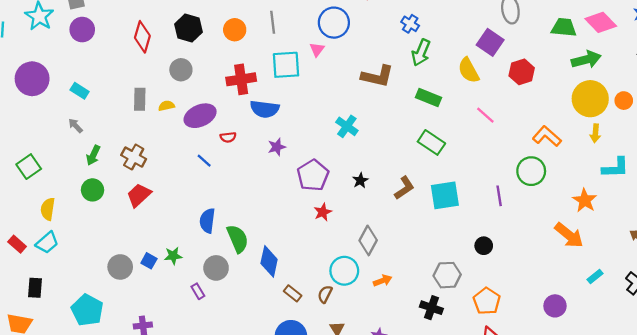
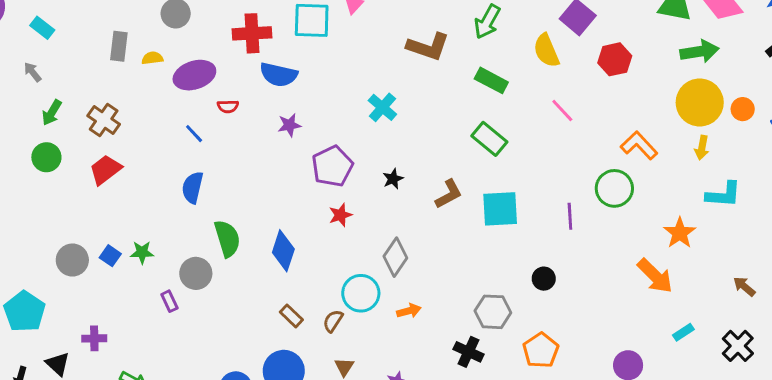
blue semicircle: (207, 221) -> (193, 188), moved
blue diamond: (269, 261) -> (283, 251), moved

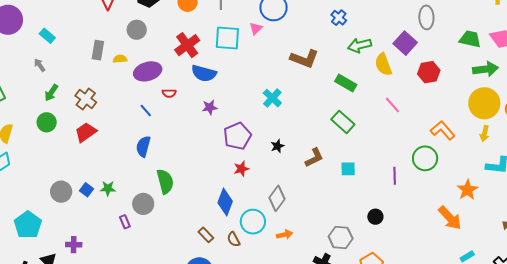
green arrow: (487, 22) -> (359, 45), moved, turned 45
red cross: (252, 33) -> (187, 45), turned -35
cyan square: (500, 209) -> (348, 169), size x0.6
blue diamond: (283, 251) -> (225, 202), moved
brown semicircle: (333, 321) -> (234, 239), turned -63

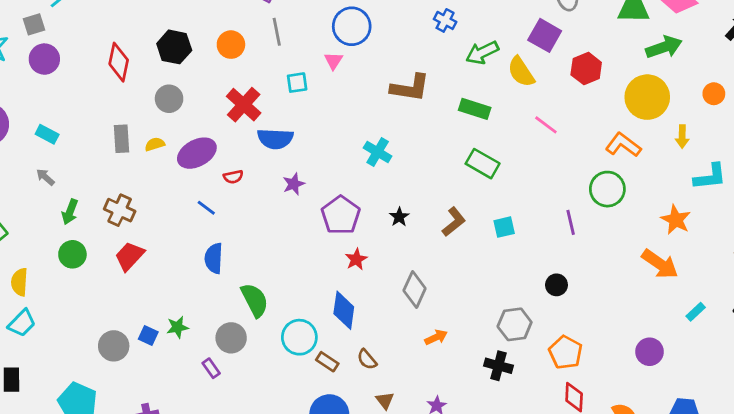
cyan square: (227, 38) -> (297, 83), size x0.6
yellow circle: (484, 103) -> (647, 97), moved
cyan circle: (253, 222) -> (299, 337), moved

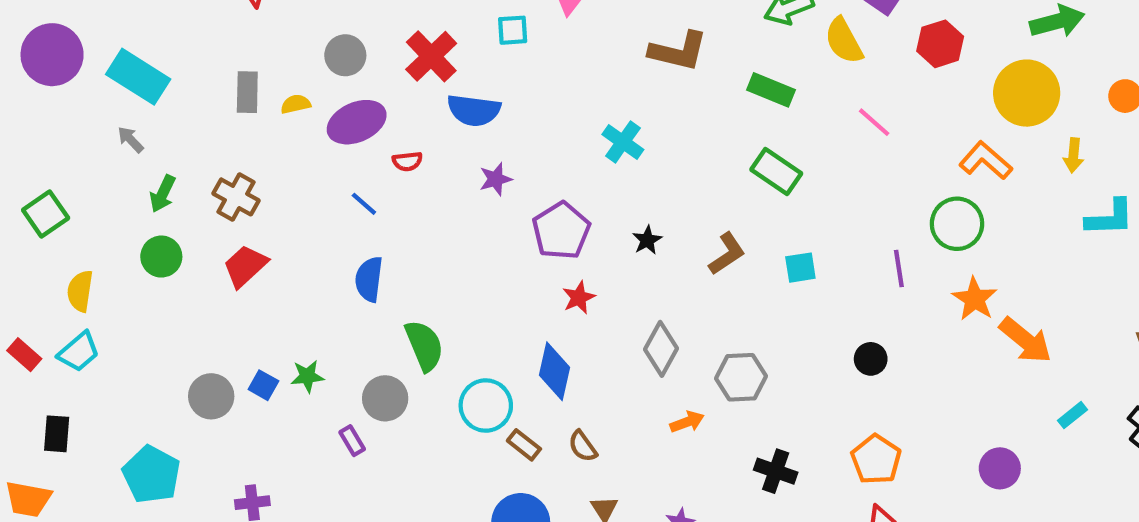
gray circle: (169, 99) -> (345, 55), moved
cyan rectangle: (47, 134) -> (138, 77), size x1.8
orange star: (676, 220) -> (975, 299), moved
gray hexagon: (515, 324) -> (741, 377), moved

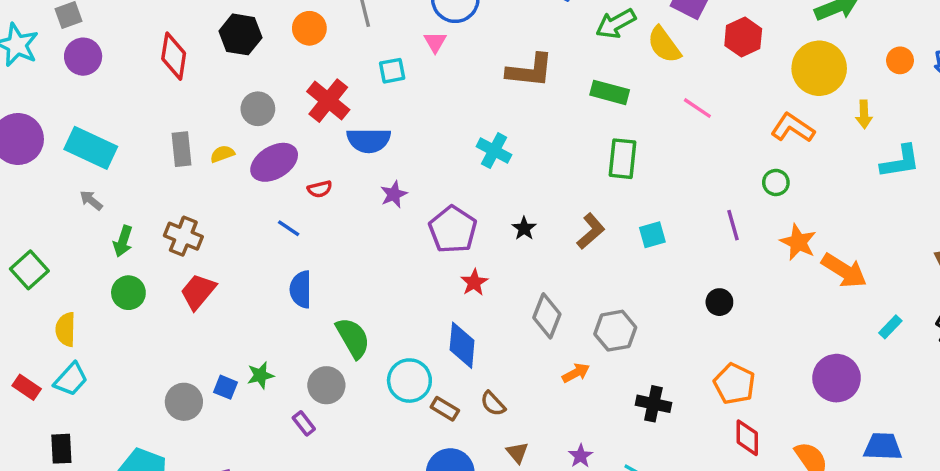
green rectangle: (776, 172) -> (623, 159), turned 69
green circle: (957, 224) -> (776, 182), size x0.6
purple circle: (1000, 468) -> (837, 378), size x1.4

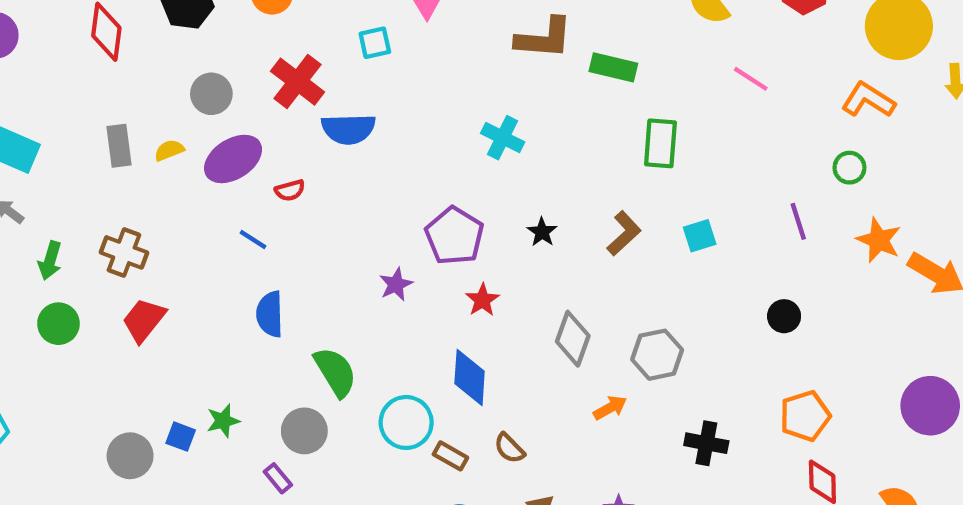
green rectangle: (610, 92) -> (613, 67), moved
purple star: (394, 194) -> (396, 284), moved
orange pentagon: (734, 384) -> (805, 416), turned 30

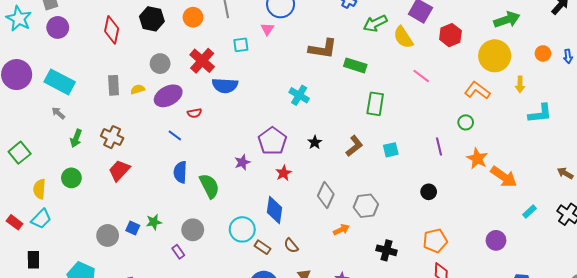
green circle: (58, 324) -> (71, 178), moved
green semicircle: (335, 372) -> (209, 186), moved
purple circle: (930, 406) -> (496, 240), size x0.7

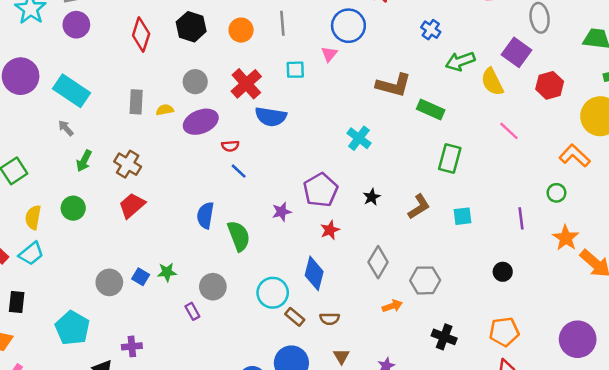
blue line: (175, 135) -> (239, 171), moved
purple circle: (496, 240) -> (578, 339), size x1.5
brown semicircle: (291, 246) -> (330, 319), turned -56

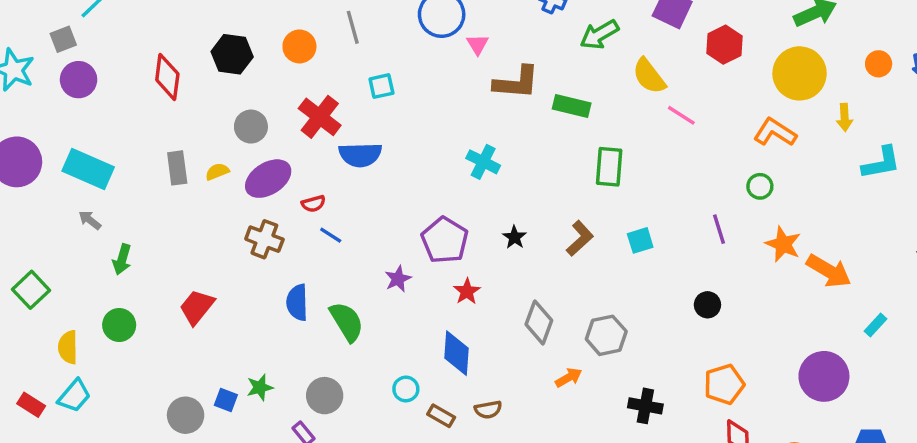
pink triangle: (329, 54) -> (477, 44), moved
yellow semicircle: (492, 82) -> (649, 76), moved
brown cross: (128, 164) -> (264, 239), moved
cyan circle: (273, 293) -> (406, 389), size x0.6

